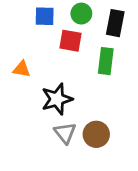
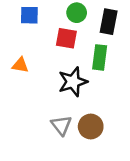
blue square: (45, 16) -> (29, 15), moved
black star: (57, 99) -> (73, 82), moved

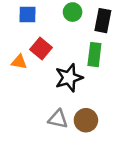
red square: (66, 38) -> (41, 49), moved, turned 30
gray triangle: (61, 125) -> (58, 119), turned -40

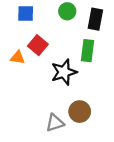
gray triangle: (58, 119) -> (55, 123), moved, turned -30

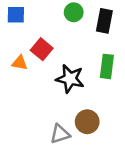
blue square: (26, 14) -> (16, 15), moved
green rectangle: (88, 51) -> (107, 66), moved
black star: (64, 72) -> (70, 79), turned 30

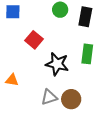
orange triangle: (20, 63) -> (12, 80), moved
gray triangle: (60, 134) -> (49, 97), moved

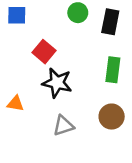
black star: (57, 64) -> (57, 83), moved
brown circle: (71, 99) -> (112, 117), moved

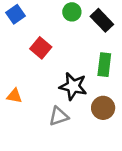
blue square: (17, 15) -> (16, 14), turned -36
black rectangle: (110, 22) -> (102, 20), turned -55
black star: (57, 83) -> (73, 86), moved

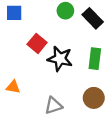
blue square: (16, 14) -> (14, 13), turned 35
black star: (73, 86) -> (60, 59), moved

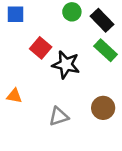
green rectangle: (95, 59) -> (106, 50), moved, turned -54

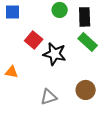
black rectangle: (102, 20) -> (85, 17), turned 42
orange triangle: (14, 96) -> (12, 72), moved

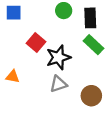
black star: (55, 54) -> (58, 57), turned -30
gray triangle: (49, 97) -> (58, 84), moved

